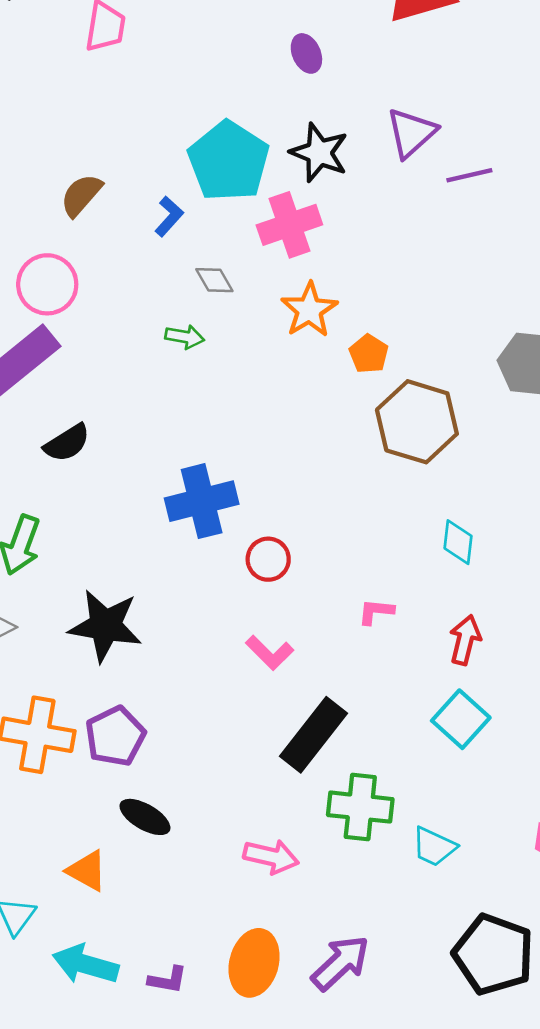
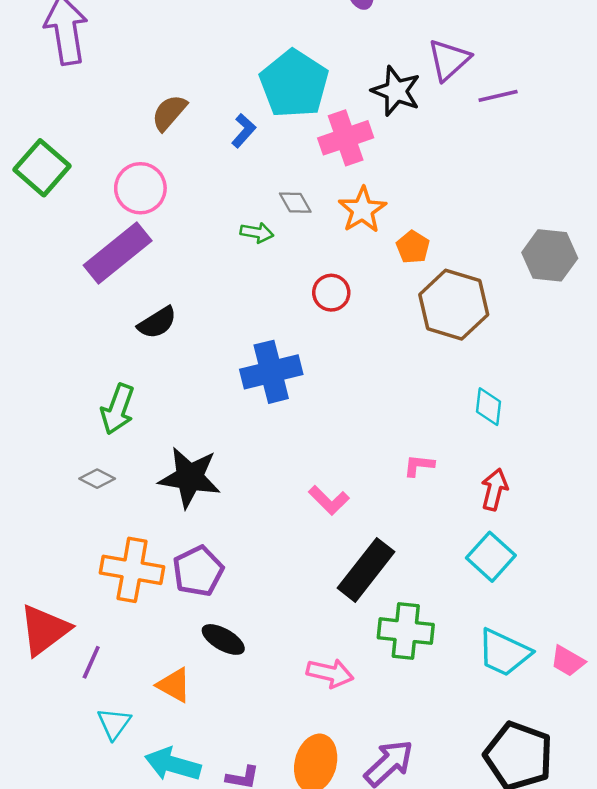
black star: (319, 153) -> (396, 91), moved
gray diamond: (214, 280) -> (295, 203), moved
red circle: (268, 559) -> (331, 293), moved
cyan trapezoid: (434, 847) -> (504, 653), moved, size x1.4

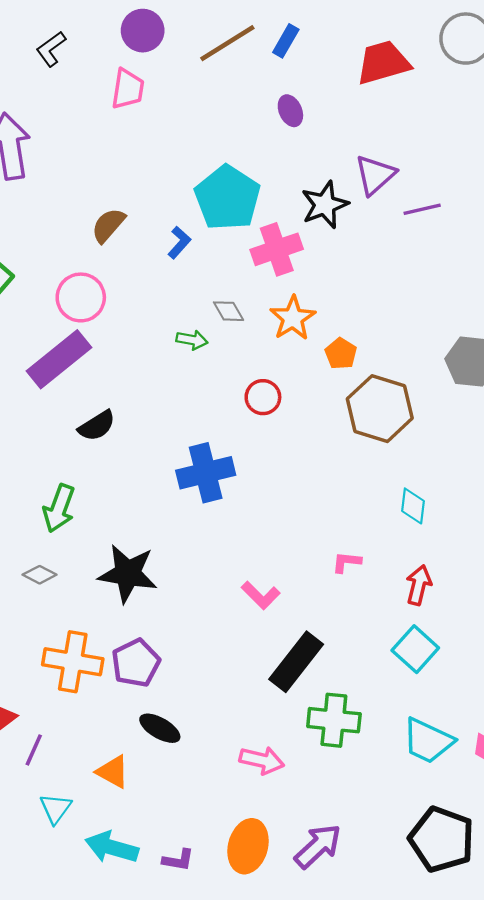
black star: (396, 91) -> (325, 205), turned 30

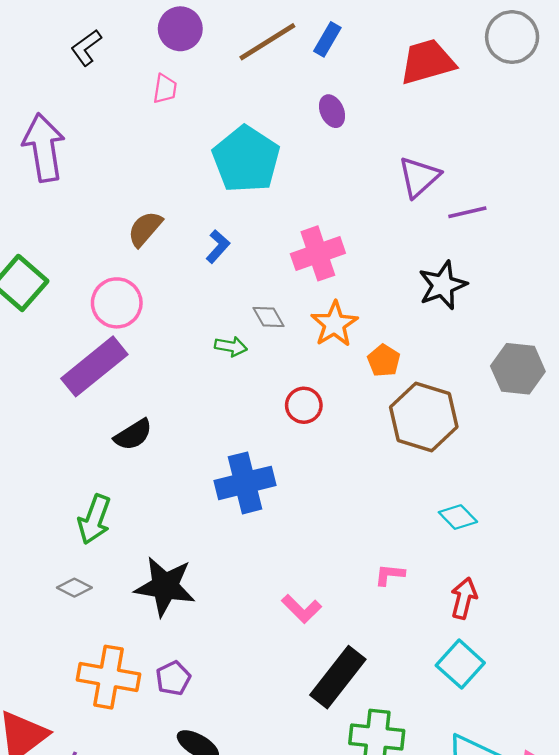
pink trapezoid: (128, 89) -> (165, 89), size x0.7
cyan pentagon: (227, 198) -> (246, 159), moved
black star: (325, 205) -> (443, 285), moved
cyan diamond: (413, 506) -> (458, 517), turned -51
purple pentagon: (136, 663) -> (173, 678), size x0.7

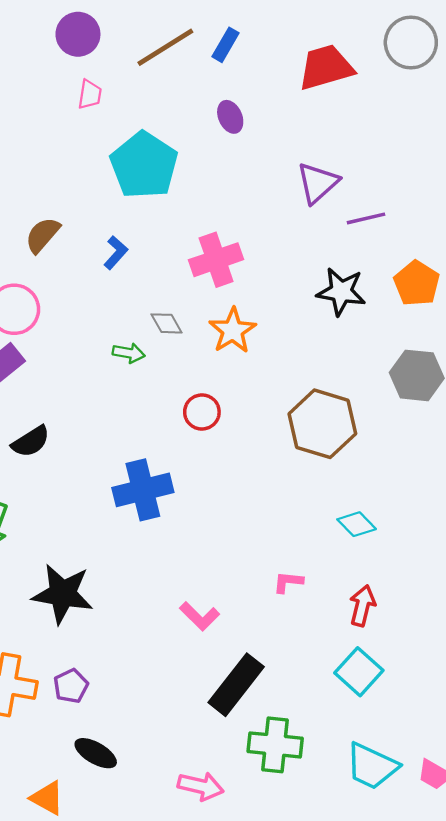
pink trapezoid: (165, 89) -> (90, 94), moved
black star: (443, 285) -> (341, 292), turned 30
orange pentagon: (384, 361) -> (417, 283), moved, size x1.4

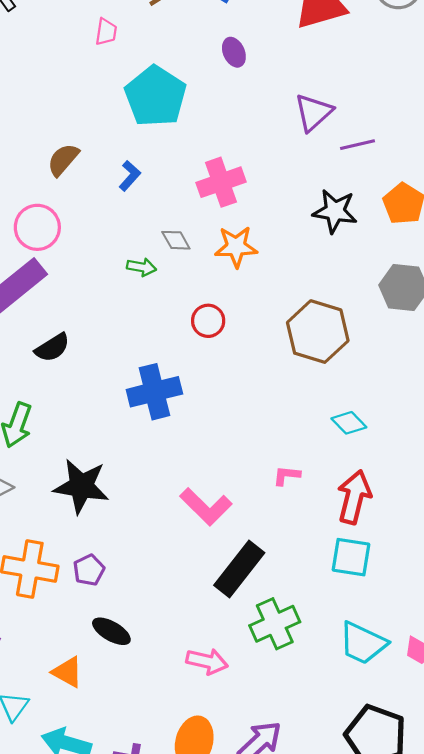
orange star: (233, 331) -> (236, 247), turned 30
red arrow: (362, 606) -> (354, 497), size x1.4
pink L-shape: (200, 616) -> (206, 507), size x1.4
cyan square: (359, 672) -> (351, 557), turned -33
green cross: (275, 745) -> (275, 624), turned -30

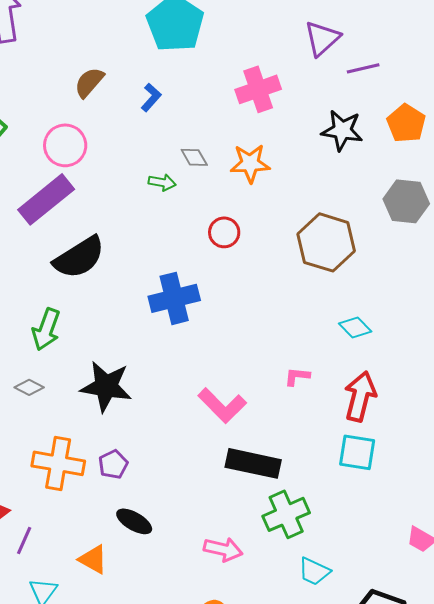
pink cross: (221, 182) -> (258, 89), moved
black semicircle: (52, 348) -> (79, 257), size x1.6
black rectangle: (239, 569) -> (253, 463), turned 64
cyan trapezoid: (363, 643) -> (314, 571), moved, size x0.7

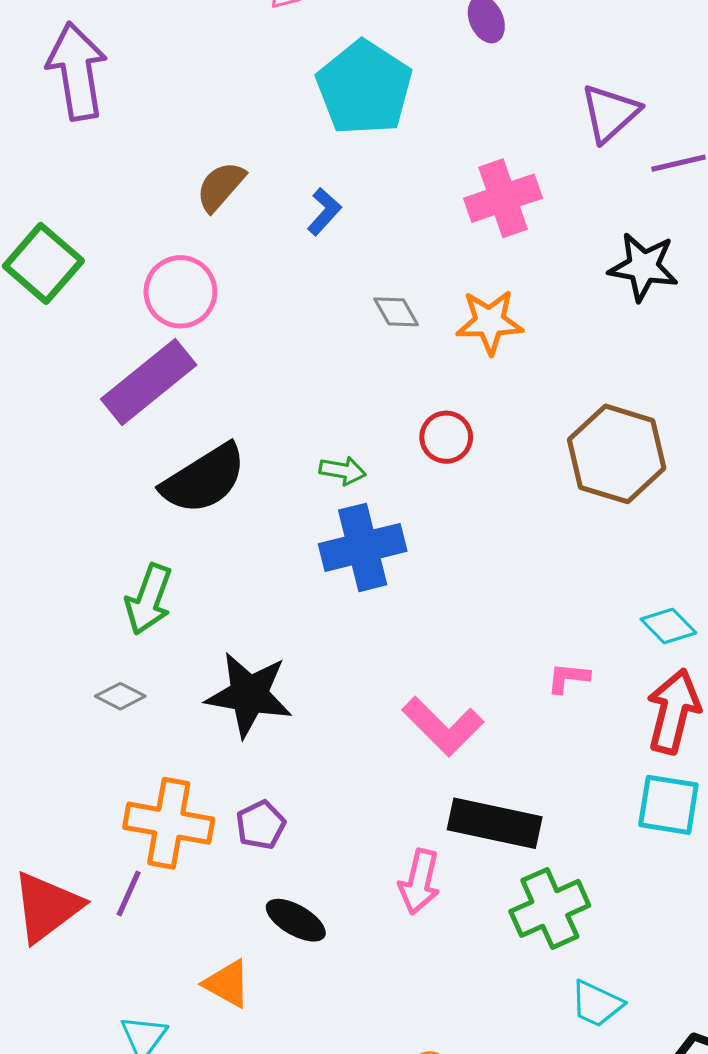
green arrow: (162, 182) -> (343, 471), moved
cyan diamond: (355, 327) -> (668, 626), moved
purple line: (24, 540) -> (129, 893), moved
pink arrow: (223, 549) -> (419, 882), moved, turned 90

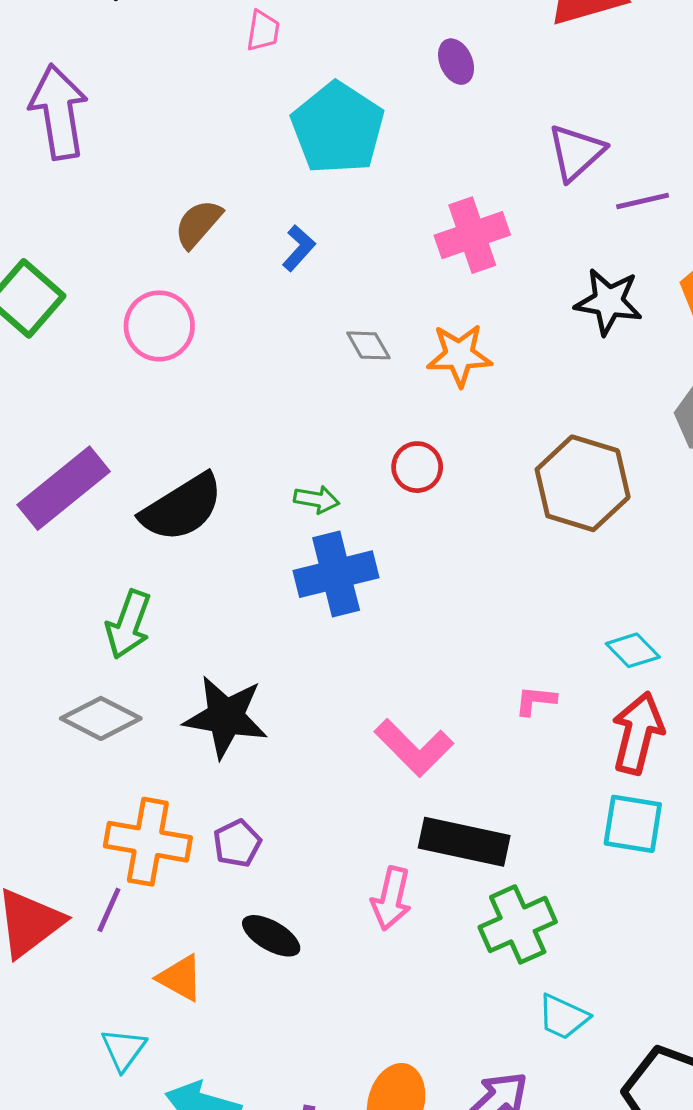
purple rectangle: (149, 382) -> (64, 488), moved
gray diamond: (120, 696) -> (101, 718), size x1.6
orange triangle: (227, 984) -> (180, 978), moved

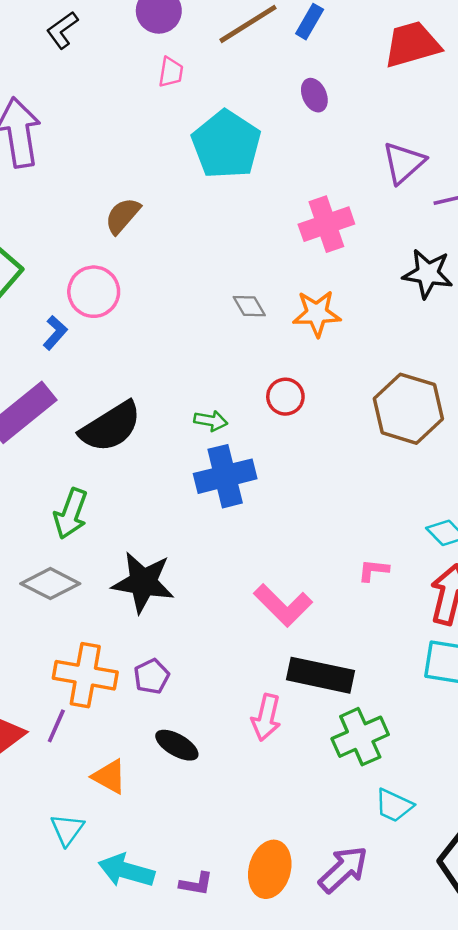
blue L-shape: (299, 248) -> (55, 333), moved

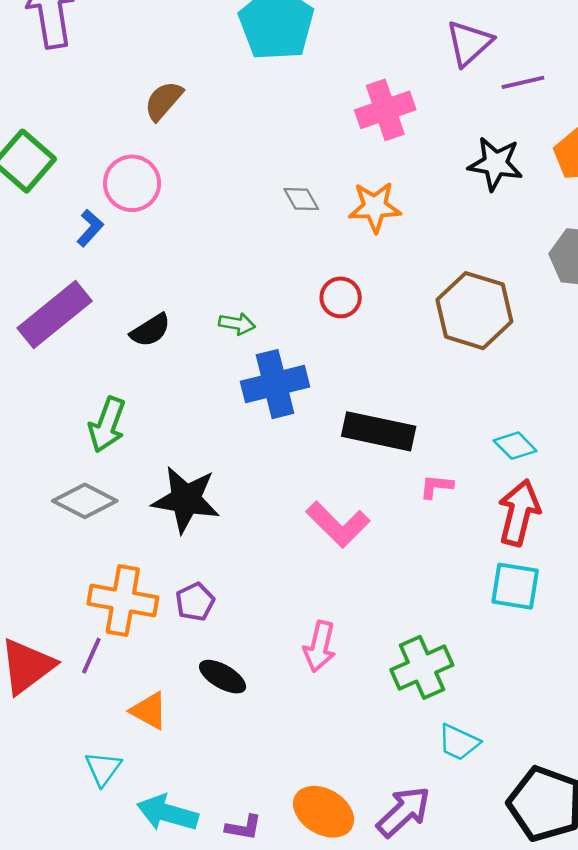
green arrow: (211, 421) -> (237, 324), moved
black semicircle: (111, 427) -> (150, 330), size x0.6
black rectangle: (320, 675) -> (379, 431), moved
orange ellipse: (270, 869) -> (324, 812), turned -74

